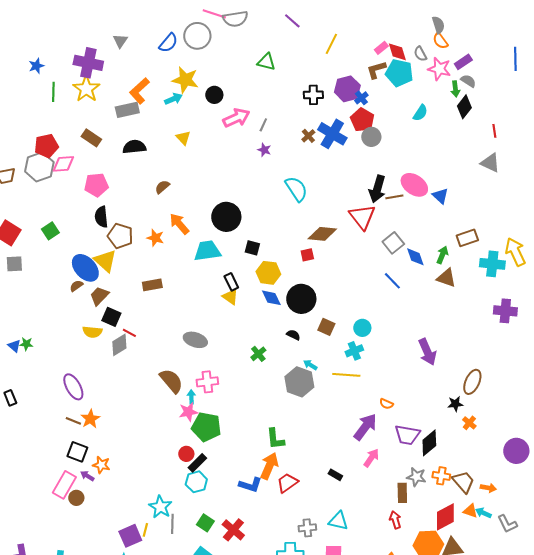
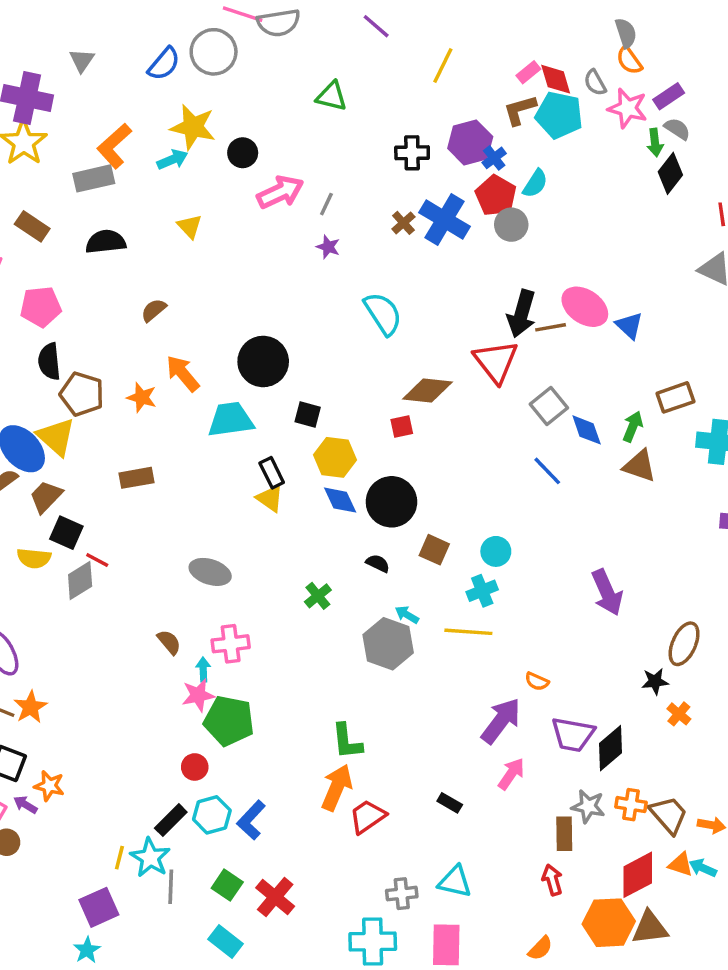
cyan semicircle: (420, 113) -> (535, 184), moved
brown semicircle: (171, 381) -> (169, 642), size x0.6
black rectangle: (197, 463) -> (171, 820), moved
blue L-shape: (250, 485) -> (251, 820), moved, turned 115
yellow line: (145, 530) -> (119, 858), moved

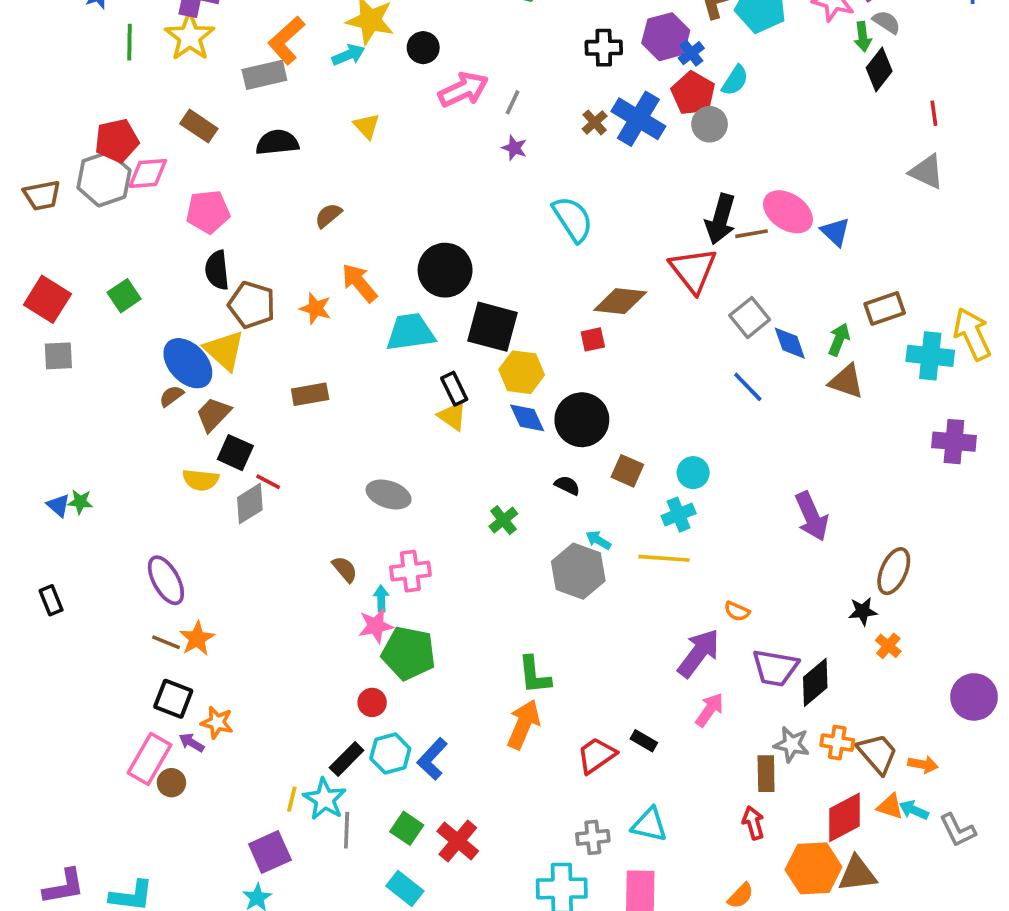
black square: (308, 415) -> (492, 327), size x1.8
red trapezoid: (368, 817) -> (596, 755), moved

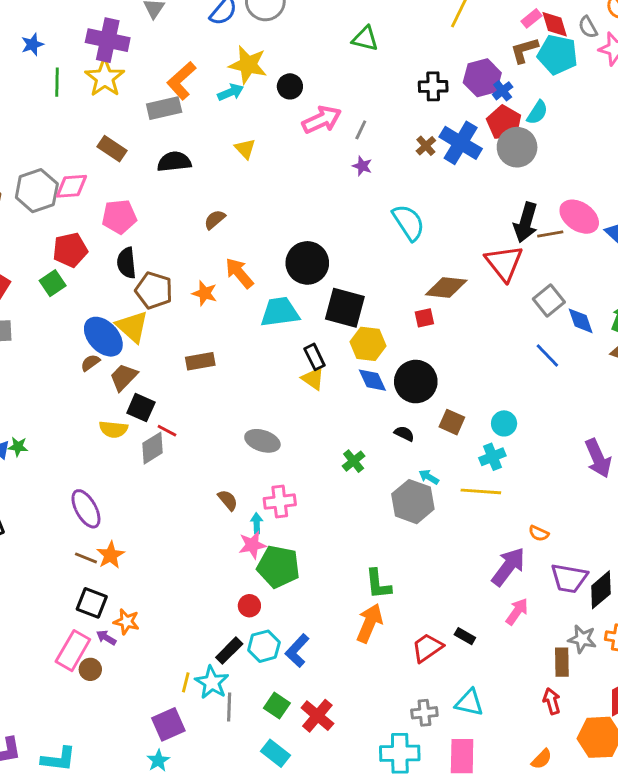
gray circle: (710, 124) -> (517, 147), size x1.4
red pentagon: (117, 141) -> (70, 250), moved

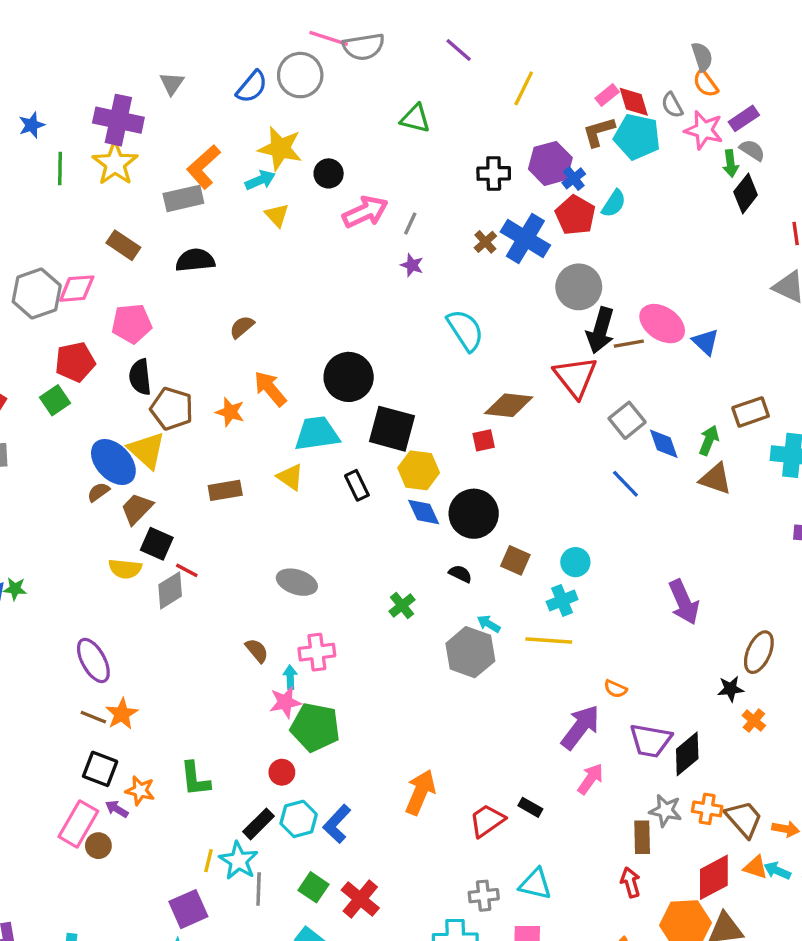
gray circle: (517, 147) -> (579, 287), moved
yellow triangle: (245, 149) -> (277, 215), moved
yellow triangle: (313, 379) -> (290, 477), moved
green L-shape: (378, 584) -> (195, 779), moved

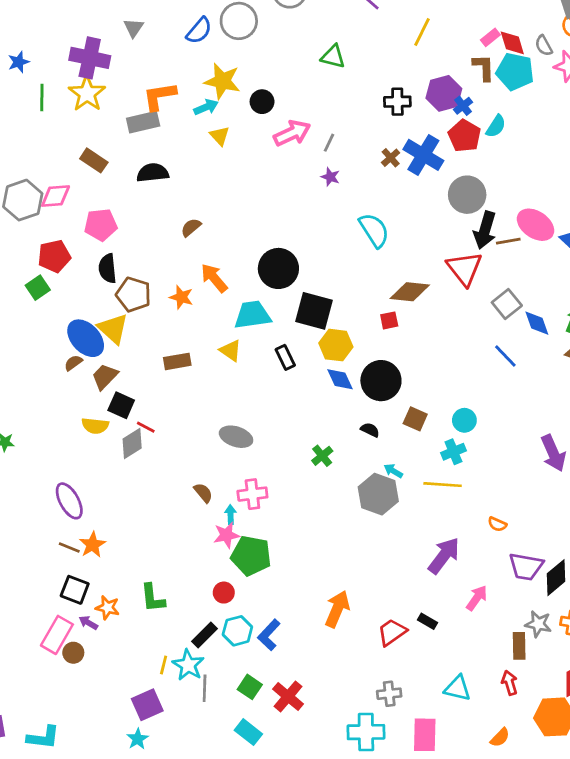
brown L-shape: (599, 132) -> (484, 67), turned 104
orange L-shape: (203, 167) -> (159, 96), turned 33
purple arrow: (580, 727) -> (444, 556), moved
cyan triangle: (535, 884) -> (458, 688), moved

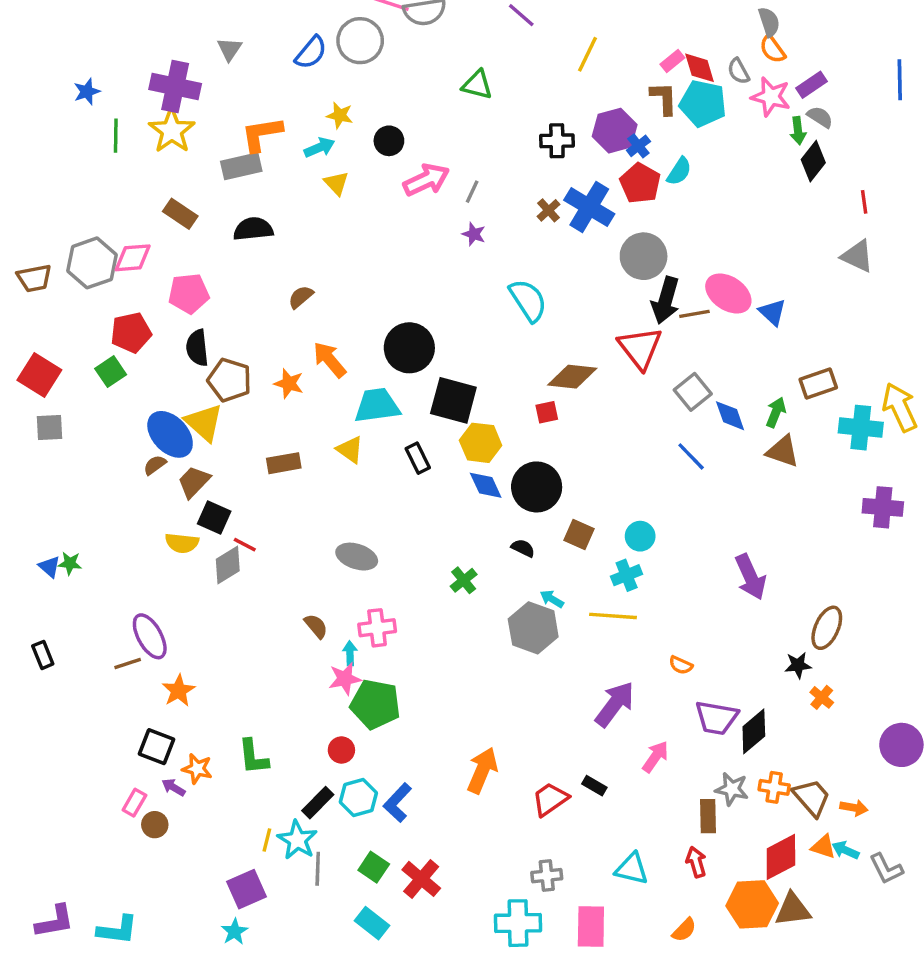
yellow star: (222, 81) -> (340, 115), size x0.6
brown line: (69, 547) -> (128, 663), moved, turned -40
pink rectangle: (57, 635) -> (134, 803), size x0.6

